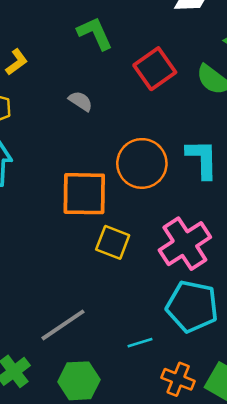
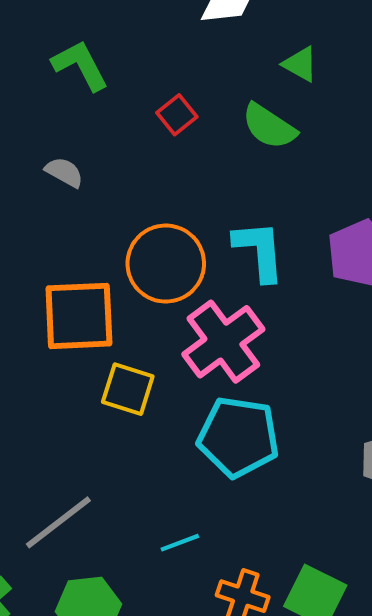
red square: (155, 69) -> (177, 115), size x0.6
pink cross: (185, 244) -> (223, 342), moved
cyan pentagon: (192, 306) -> (238, 437), moved

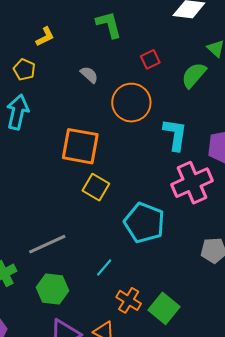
green semicircle: (269, 126) -> (194, 75), turned 84
orange circle: (166, 264) -> (131, 103), moved
pink cross: (223, 342) -> (192, 183), moved
cyan line: (180, 543) -> (104, 268), turned -42

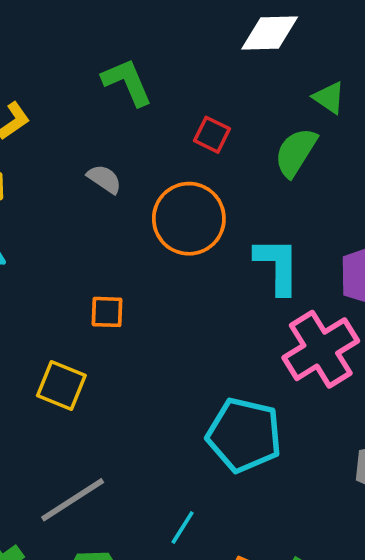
red square: (150, 59) -> (212, 135), turned -30
orange square: (80, 146) -> (107, 312), size x0.5
yellow square: (96, 187) -> (61, 386), moved

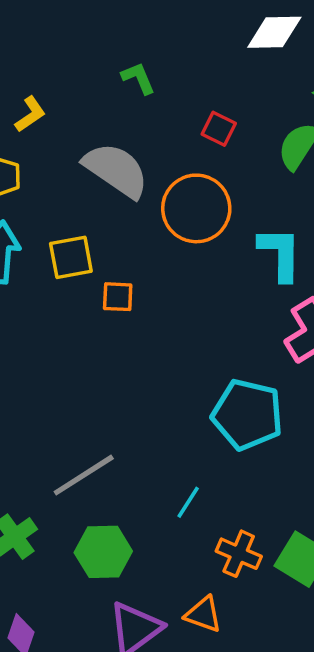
green L-shape: (127, 82) -> (138, 78), size x0.7
gray semicircle: (104, 179) -> (116, 170), size x2.0
yellow square: (61, 386) -> (71, 257), moved, turned -33

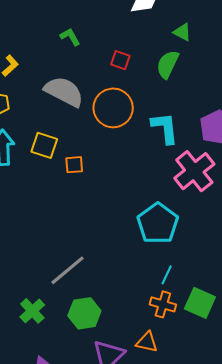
yellow square: (71, 257) -> (44, 145), turned 36
cyan pentagon: (247, 415) -> (158, 223), turned 30
cyan line: (188, 502) -> (167, 275), moved

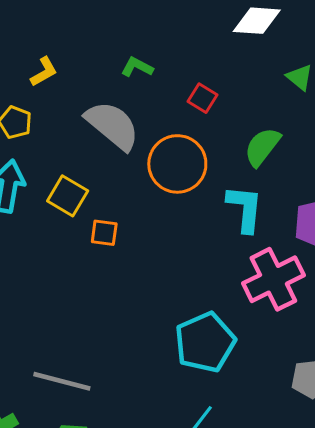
green L-shape: (70, 37) -> (137, 67), moved, turned -45
green semicircle: (168, 64) -> (262, 147), moved
gray line: (68, 270) -> (62, 381), turned 42

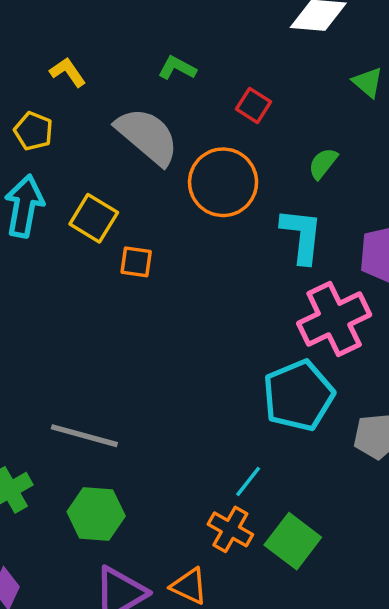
yellow L-shape: (44, 72) -> (68, 72), turned -96
green semicircle: (262, 147) -> (323, 163), size x0.7
cyan pentagon: (205, 342) -> (298, 396), moved

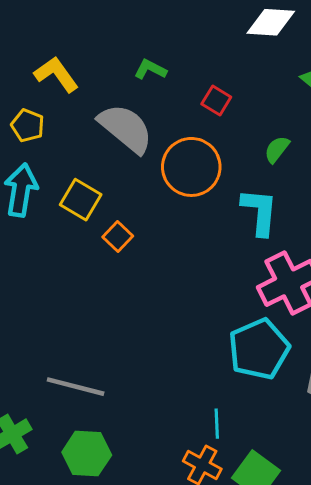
yellow L-shape: (68, 72) -> (56, 74), size x1.4
orange square: (136, 262) -> (118, 237), turned 36
cyan line: (248, 481) -> (217, 424), turned -40

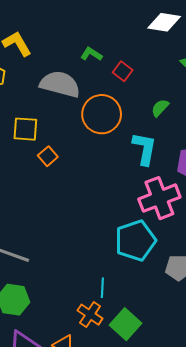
green L-shape: (150, 69) -> (91, 54), moved
gray semicircle: (126, 128) -> (60, 84), turned -30
yellow square: (81, 200) -> (25, 129), turned -32

